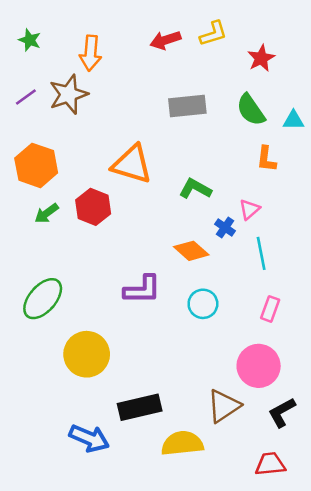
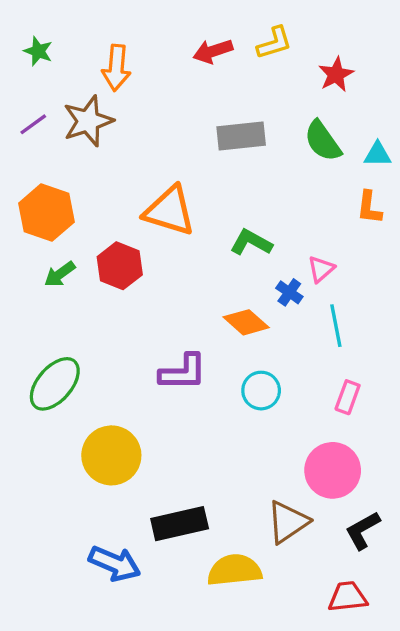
orange L-shape: (266, 159) -> (369, 208), moved

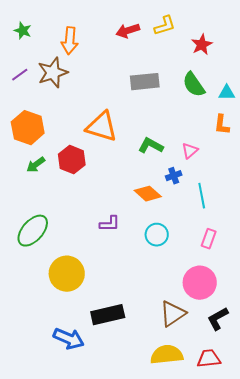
pink triangle: (321, 269) -> (190, 151), moved
blue cross: (289, 292) -> (174, 176), turned 35
purple L-shape: (183, 372) -> (110, 224), size x0.7
yellow semicircle: (234, 570) -> (167, 355), moved

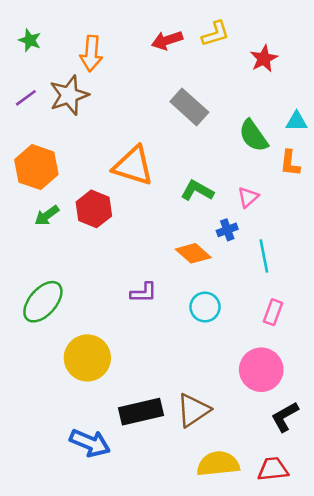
gray rectangle: (145, 82) -> (189, 107), turned 48
green semicircle: (194, 85) -> (253, 136), moved
brown triangle: (173, 314) -> (193, 410), moved

